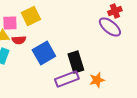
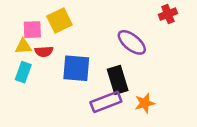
purple ellipse: (110, 27) -> (132, 42), moved
blue square: (44, 53) -> (76, 68), turned 35

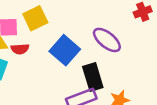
blue square: (76, 68) -> (65, 50), moved, turned 36

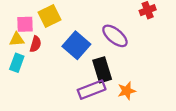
red semicircle: (20, 49) -> (35, 44), turned -70

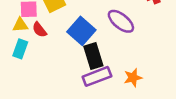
red semicircle: (35, 44) -> (39, 30), turned 126
black rectangle: (102, 70) -> (93, 56), moved

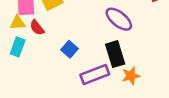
blue square: (81, 31) -> (69, 49), moved, size x0.6
black rectangle: (93, 56) -> (115, 54), moved

